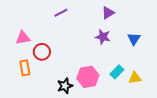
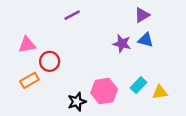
purple triangle: (108, 13) -> (142, 15), moved
blue triangle: (134, 39) -> (146, 40), moved, turned -48
orange rectangle: (25, 68) -> (29, 80), turned 70

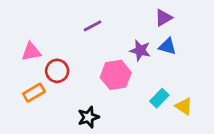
purple line: (72, 15) -> (93, 26), moved
pink hexagon: (104, 91) -> (116, 75), moved
yellow triangle: (160, 92) -> (184, 106), turned 42

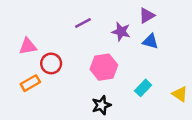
purple star: (140, 50) -> (121, 32), moved
yellow triangle: (184, 106) -> (180, 94), moved
black star: (88, 117) -> (101, 105), moved

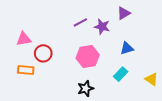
purple line: (83, 23) -> (80, 22), moved
blue triangle: (150, 41) -> (127, 48), moved, turned -32
orange rectangle: (30, 83) -> (26, 70), turned 35

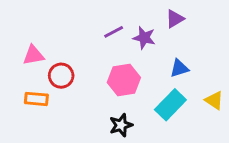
cyan rectangle: (121, 74) -> (170, 105), size x1.5
yellow triangle: (152, 79) -> (214, 100), moved

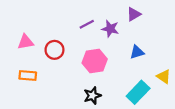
red circle: (61, 76) -> (54, 50), moved
cyan rectangle: (170, 105) -> (138, 92), moved

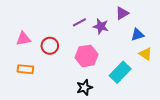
blue triangle: (137, 52) -> (137, 35), moved
yellow triangle: (164, 77) -> (146, 54), moved
cyan rectangle: (138, 92) -> (120, 72), moved

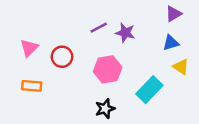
purple triangle: (122, 13) -> (173, 14), moved
pink triangle: (23, 39) -> (29, 48), turned -35

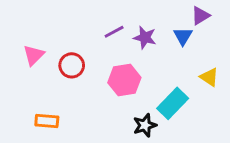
blue triangle: (171, 43) -> (183, 36), moved, turned -42
orange rectangle: (32, 86) -> (47, 121), moved
black star: (105, 109) -> (145, 125), moved

